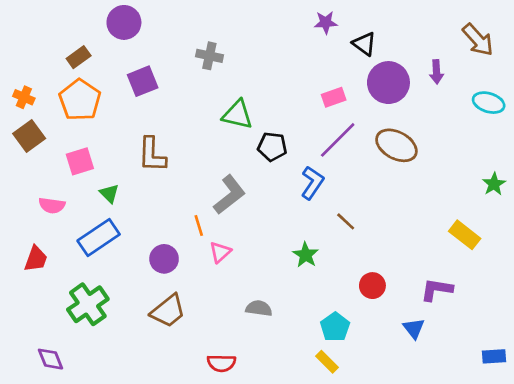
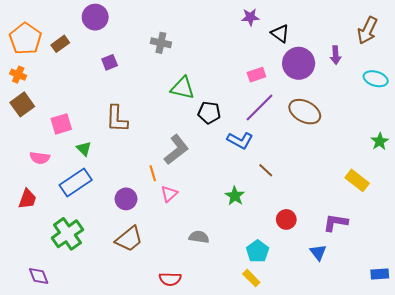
brown arrow: (478, 40) -> (367, 30), turned 68
purple square: (143, 81) -> (110, 62), size x0.7
orange pentagon: (80, 100) -> (25, 39), moved
blue L-shape: (312, 183) -> (240, 140), turned 85

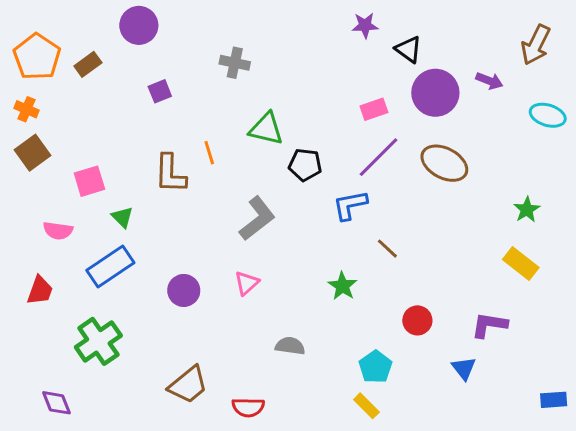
purple arrow: (336, 55) -> (489, 81), turned -66
blue L-shape: (240, 140) -> (350, 205), turned 140
green star: (380, 141) -> (527, 210), moved
orange line: (153, 173) -> (209, 153), moved
brown trapezoid: (129, 239) -> (188, 385), moved

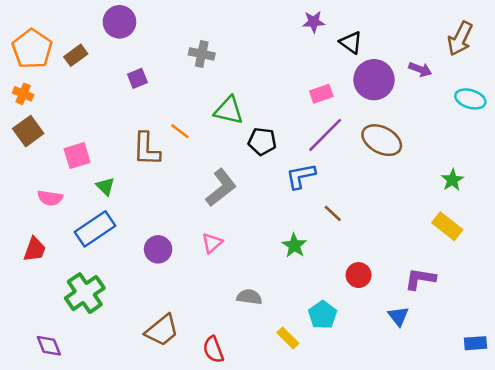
orange line: (209, 153) -> (180, 131), turned -36
yellow rectangle: (366, 406) -> (288, 338), moved
red semicircle: (248, 407) -> (213, 350), turned 68

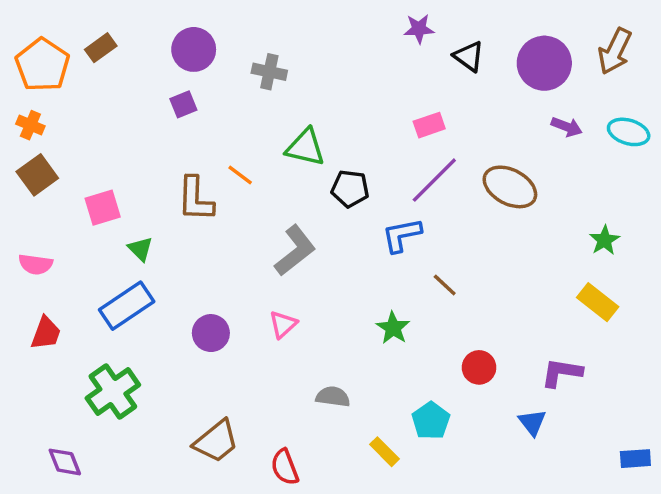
purple circle: (119, 22) -> (194, 49), moved
brown rectangle: (76, 55) -> (101, 48), moved
purple arrow: (420, 69) -> (567, 127), moved
purple circle: (374, 80) -> (544, 63), moved
pink semicircle: (50, 198) -> (36, 264), moved

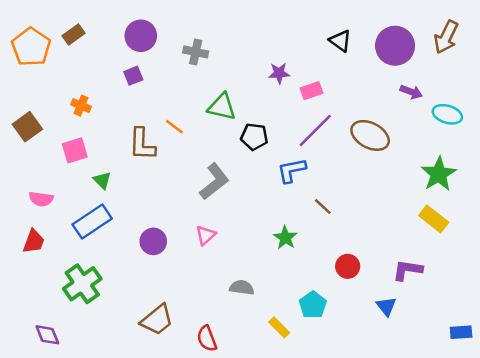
purple star: (419, 29) -> (279, 73), moved
orange cross: (30, 125) -> (81, 106), moved
cyan ellipse: (629, 132) -> (447, 114), moved
green star: (604, 240) -> (439, 174), size x1.6
pink semicircle: (36, 264) -> (41, 199), moved

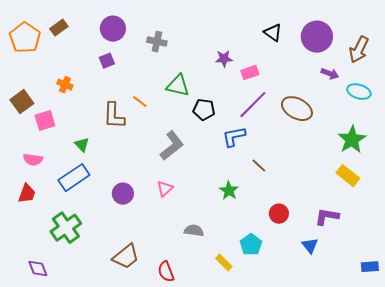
brown arrow: (446, 37) -> (359, 50), moved
pink square: (75, 150) -> (45, 121), moved

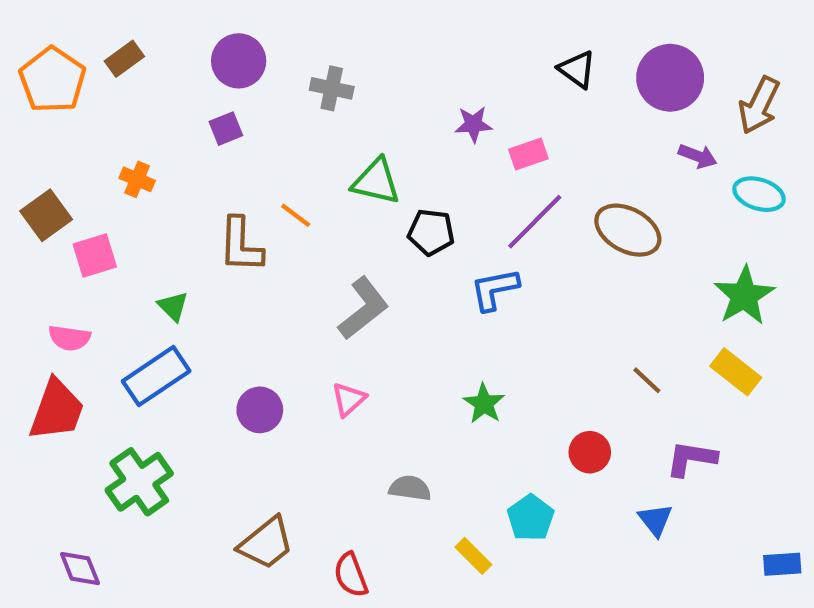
brown line: (259, 166) -> (647, 380), moved
red trapezoid: (27, 194) -> (57, 410), size x1.5

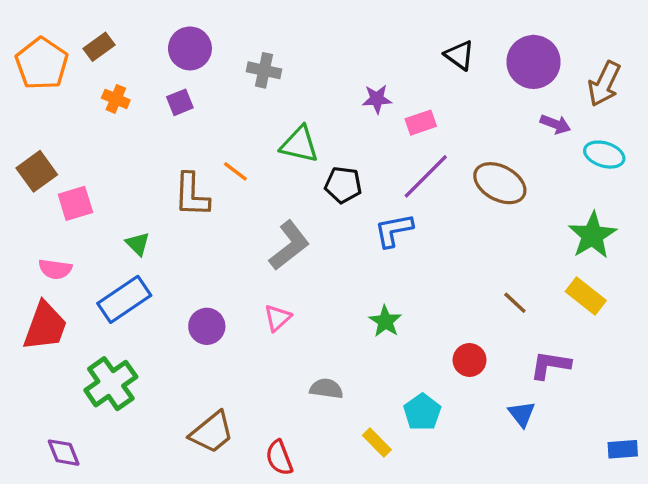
orange cross: (137, 179) -> (116, 99), moved

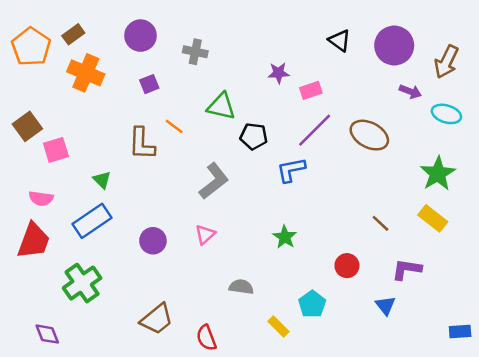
orange cross: (116, 99) -> (86, 73), size x1.8
purple square: (180, 102) -> (149, 84), moved

